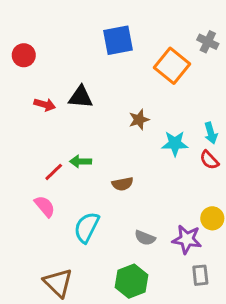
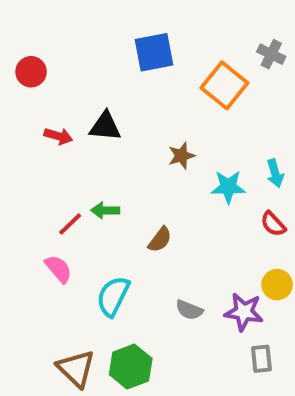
red semicircle: (209, 160) -> (273, 224), moved
brown semicircle: (123, 184) -> (160, 240), turned -42
green hexagon: (131, 281) -> (131, 367), moved

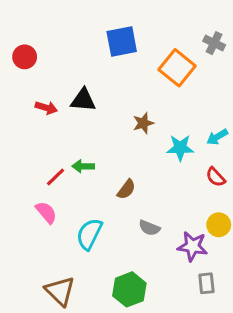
cyan arrow: (275, 173) -> (217, 137), turned 75
gray semicircle: (189, 310) -> (149, 228), moved
green hexagon: (131, 367) -> (129, 289), moved

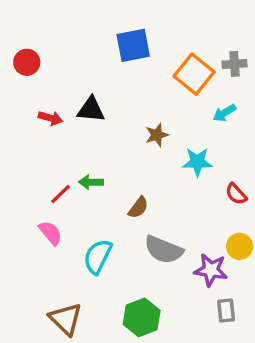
gray cross: (214, 43) -> (235, 64), moved, turned -30
cyan arrow: (217, 137) -> (224, 113), moved
gray semicircle: (149, 228) -> (164, 250), size x1.6

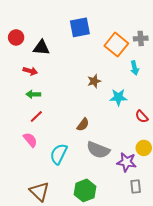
black triangle: (91, 110) -> (41, 48), moved
cyan arrow: (224, 113) -> (135, 68), turned -72
green arrow: (91, 182) -> (33, 94), moved

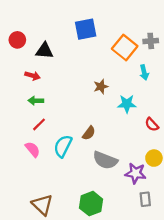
cyan semicircle: (59, 154) -> (63, 146), moved

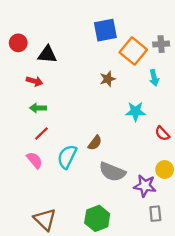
blue square: (86, 29) -> (105, 30), moved
brown star: (101, 87) -> (108, 79), moved

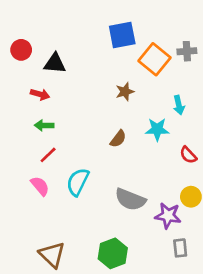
cyan arrow: (154, 78) -> (179, 105), moved
brown semicircle: (95, 143) -> (118, 139), moved

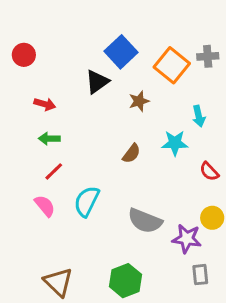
blue square: (122, 35) -> (121, 52), moved, turned -32
black triangle: (55, 63) -> (97, 82), moved, turned -40

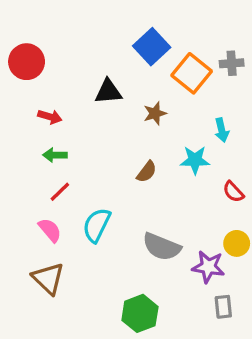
blue square: (121, 52) -> (152, 47), moved
red circle: (24, 55) -> (27, 62), size x1.4
black triangle: (97, 82) -> (108, 92), turned 30
brown triangle: (58, 282) -> (48, 278), moved

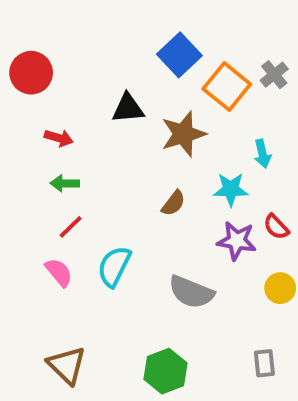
gray cross: (232, 63) -> (274, 75), turned -35
brown star: (155, 113) -> (183, 134), size x1.6
purple star: (208, 267) -> (237, 241), moved
brown triangle: (48, 278) -> (67, 365), moved

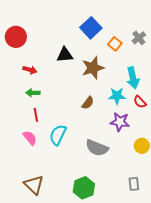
orange square: (227, 87) -> (115, 44), size x0.6
cyan arrow: (262, 154) -> (133, 78), size x1.5
red line: (71, 227) -> (36, 115), turned -56
red semicircle: (276, 227) -> (140, 102), moved

